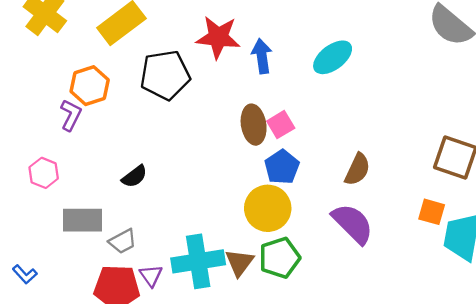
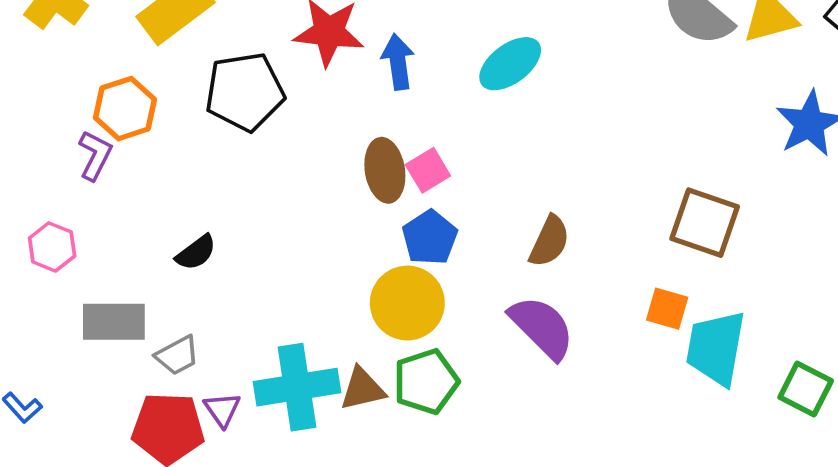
brown triangle: (239, 263) -> (362, 389), turned 40

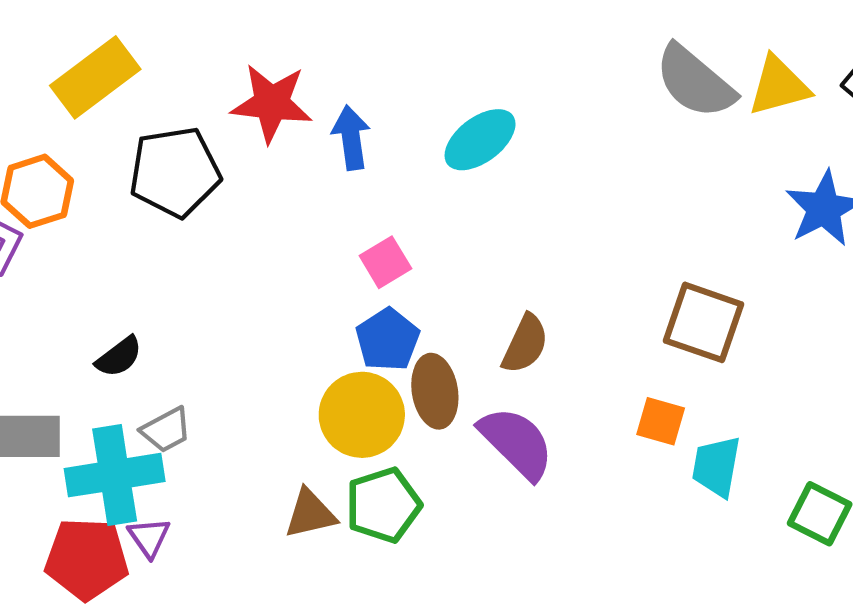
brown ellipse: (385, 170) -> (435, 391), moved
cyan trapezoid: (716, 348) -> (716, 466), size x0.7
gray trapezoid: (177, 355) -> (166, 430), moved
cyan cross: (297, 387) -> (115, 475), moved

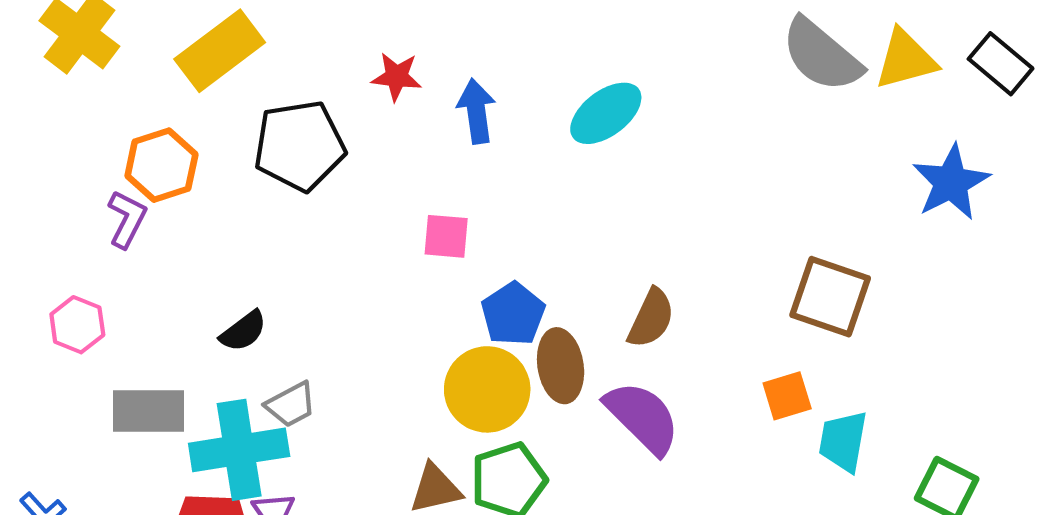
red star: (272, 103) -> (397, 77), size x0.6
pink square: (385, 262) -> (446, 236), moved, turned 36
orange square: (661, 421) -> (787, 396), turned -33

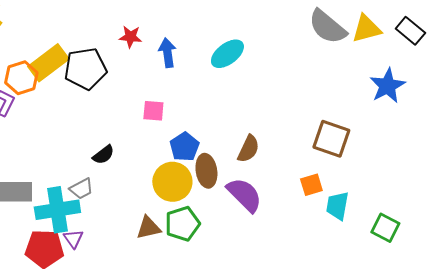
yellow rectangle: (220, 51) -> (48, 63), moved
black semicircle: (243, 331) -> (103, 155), moved

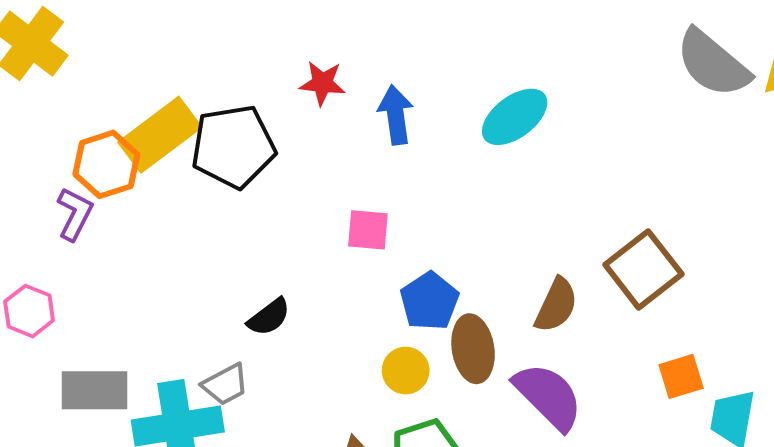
brown square: (331, 139) -> (643, 269), moved, turned 33
yellow circle: (172, 182) -> (406, 371), size x0.6

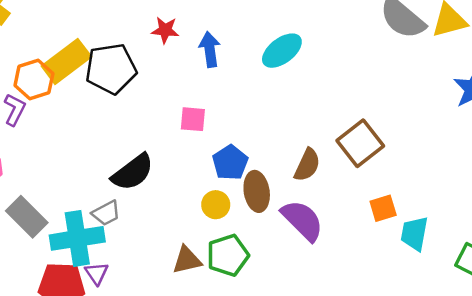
black semicircle: (269, 317) -> (133, 172), size x1.6
gray rectangle: (95, 390) -> (27, 217), turned 45

